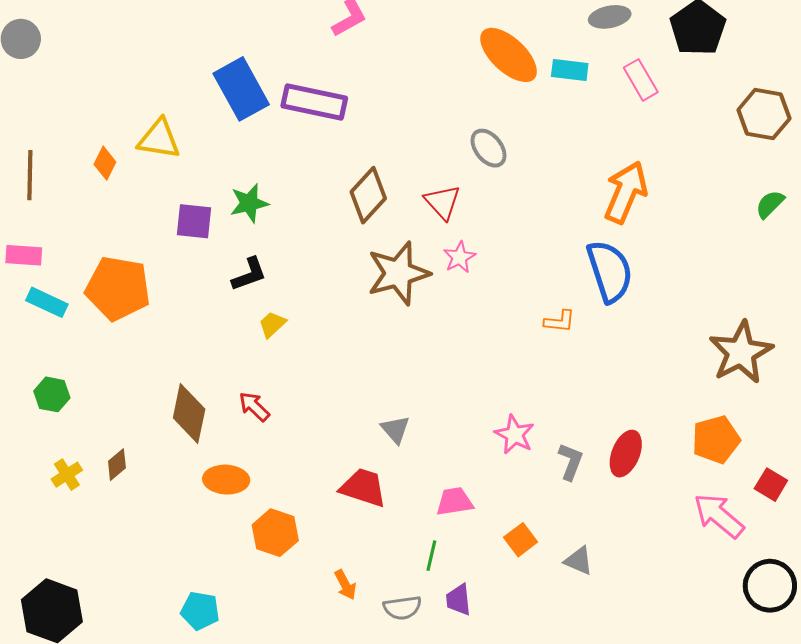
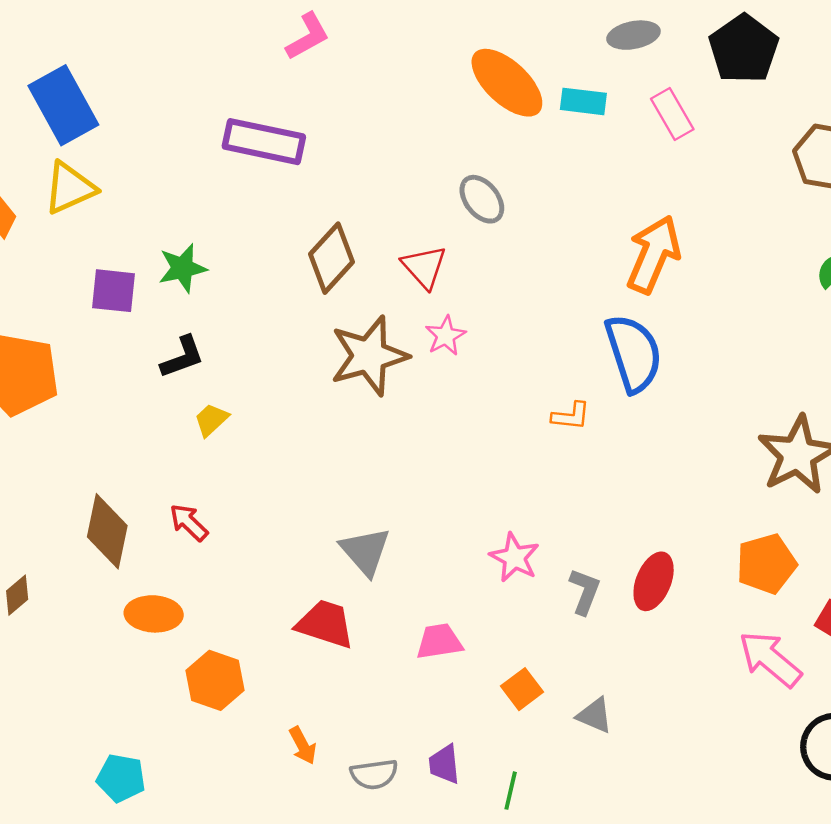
blue rectangle: (241, 89) -> (63, 105), moved
yellow triangle: (159, 139) -> (70, 188), turned -33
gray triangle: (395, 430) -> (365, 551), size x1.4
green line: (431, 556) -> (511, 791), moved

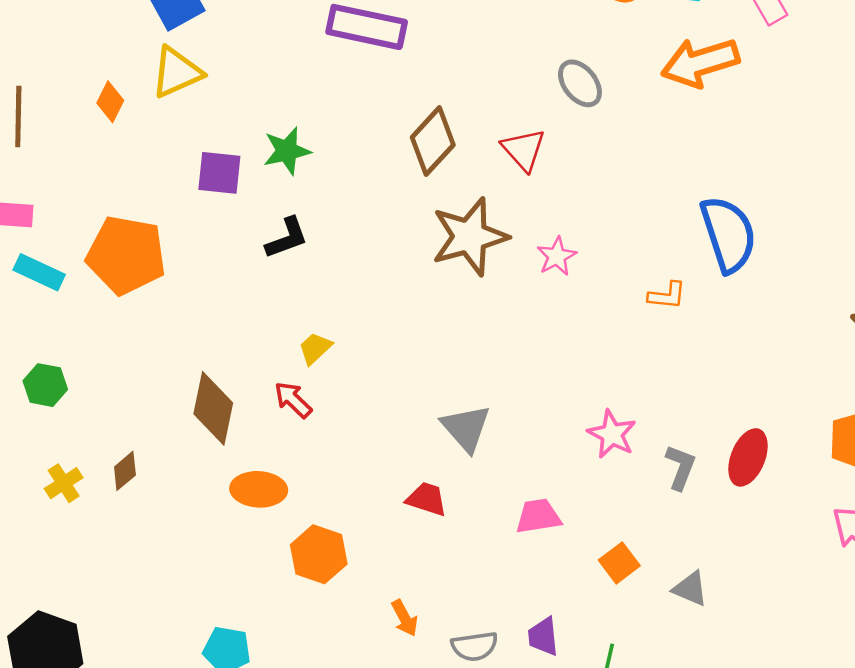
orange arrow: (654, 254) -> (700, 63), moved, turned -130
pink star: (446, 336) -> (557, 256), moved
yellow trapezoid: (211, 420) -> (315, 348), moved
red trapezoid: (325, 624) -> (427, 499), size x0.7

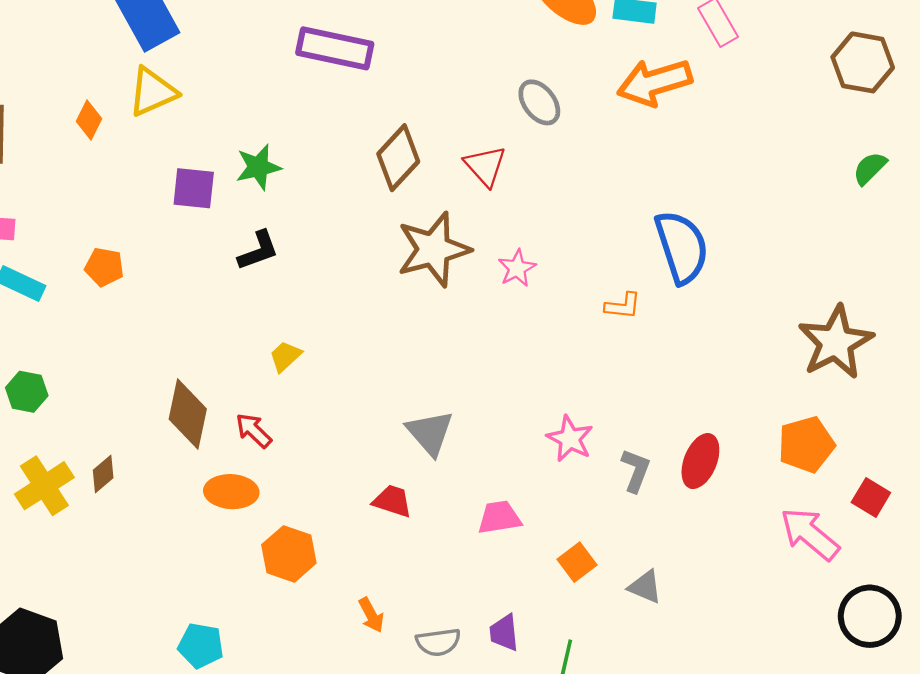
orange pentagon: (126, 255) -> (104, 267), size x0.5
red arrow: (293, 400) -> (254, 430), moved
yellow cross: (64, 483) -> (44, 486), size x1.6

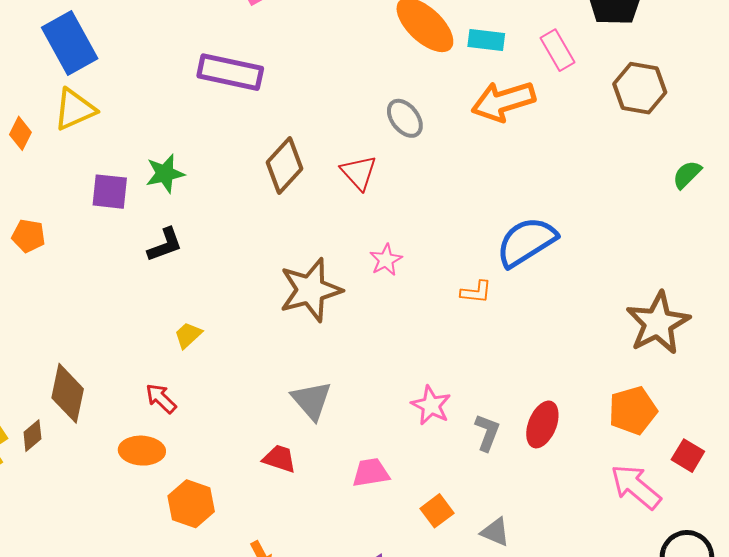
brown hexagon: (863, 62) -> (640, 88), moved
blue semicircle: (682, 247) -> (526, 242), turned -104
brown star: (434, 249) -> (311, 290), moved
orange pentagon: (104, 267) -> (28, 236), moved
brown diamond: (188, 414) -> (68, 393), moved

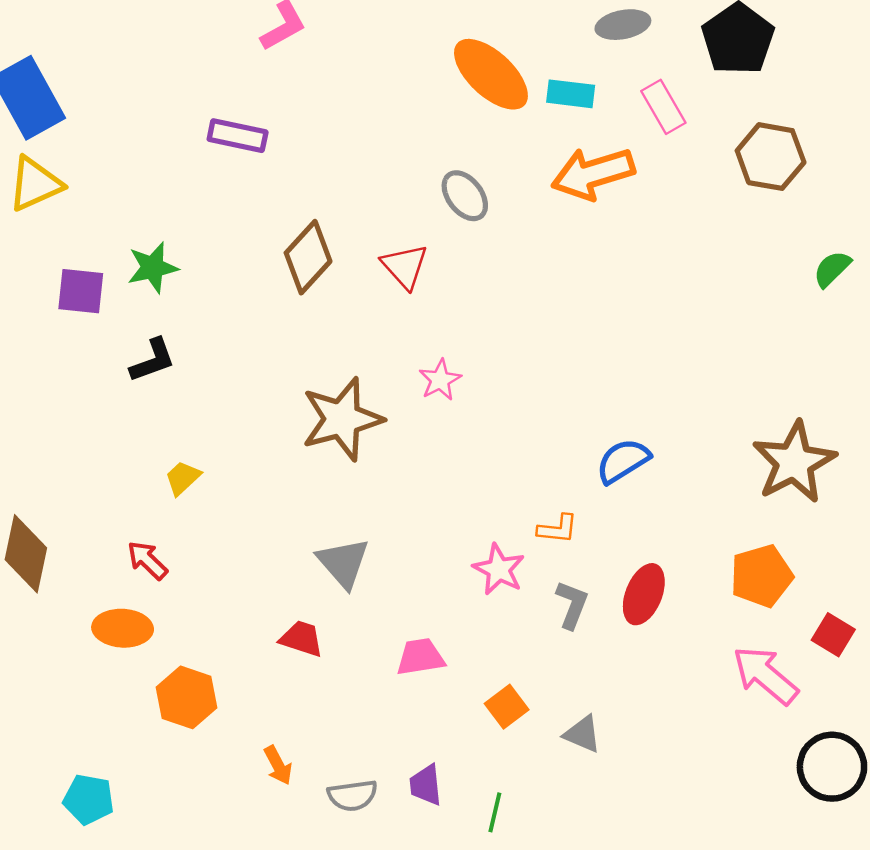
purple rectangle: (230, 72) -> (238, 136), size x0.7
blue semicircle: (526, 242) -> (623, 461), moved, size x0.7
orange L-shape: (476, 292) -> (558, 529), moved

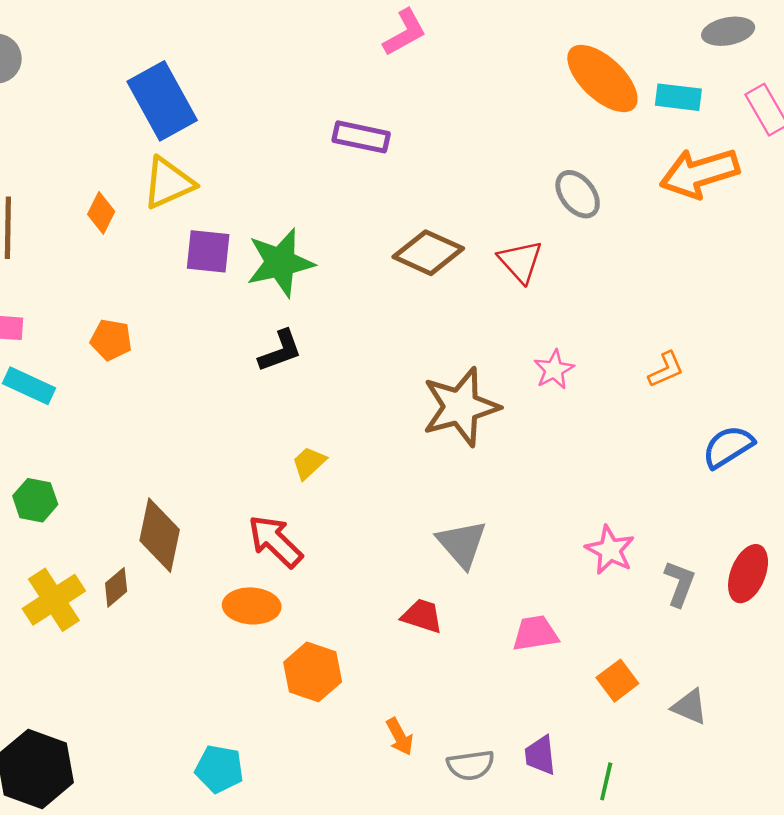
brown diamond: (308, 257) -> (428, 253), turned 72
green star: (153, 268) -> (280, 263), size x1.4
purple square: (81, 291) -> (208, 251), moved
orange L-shape: (558, 529) -> (666, 370), moved, turned -30
red arrow: (147, 560) -> (275, 541), size x1.4

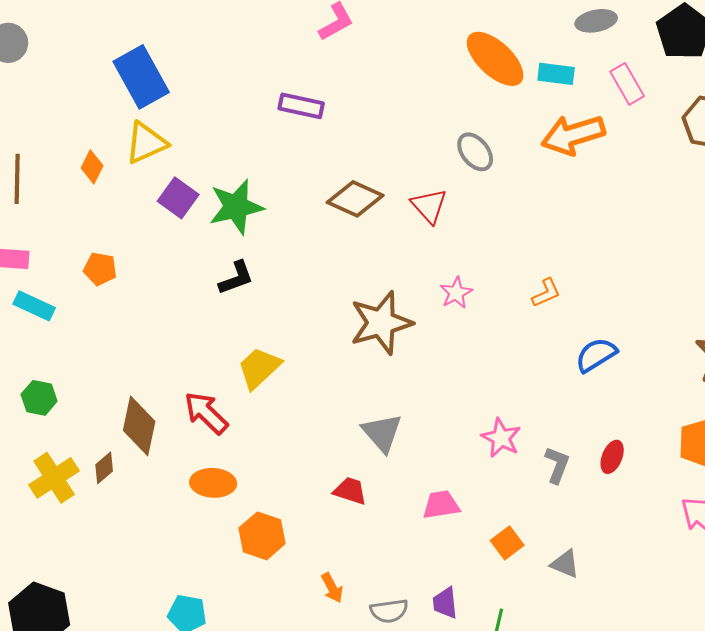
purple square: (208, 251) -> (178, 198), turned 30
yellow trapezoid: (309, 463) -> (259, 368), size x1.6
red arrow: (275, 541) -> (206, 413), moved
red ellipse: (748, 574) -> (612, 457), size x0.7

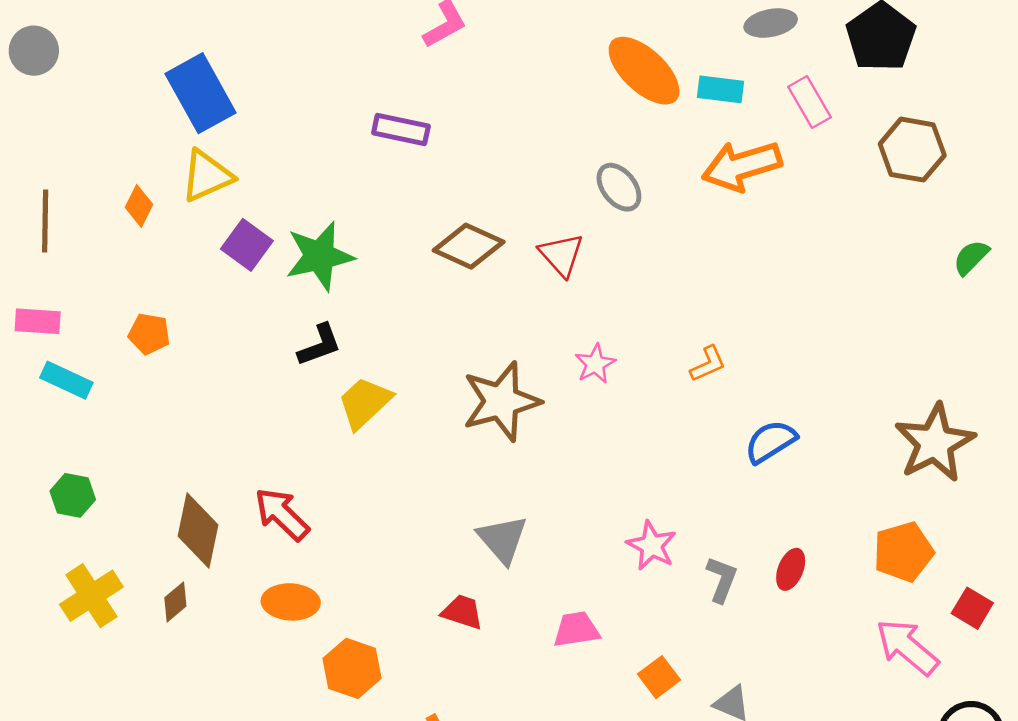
yellow trapezoid: (259, 368) -> (365, 403), moved
brown diamond: (104, 468) -> (175, 602), moved

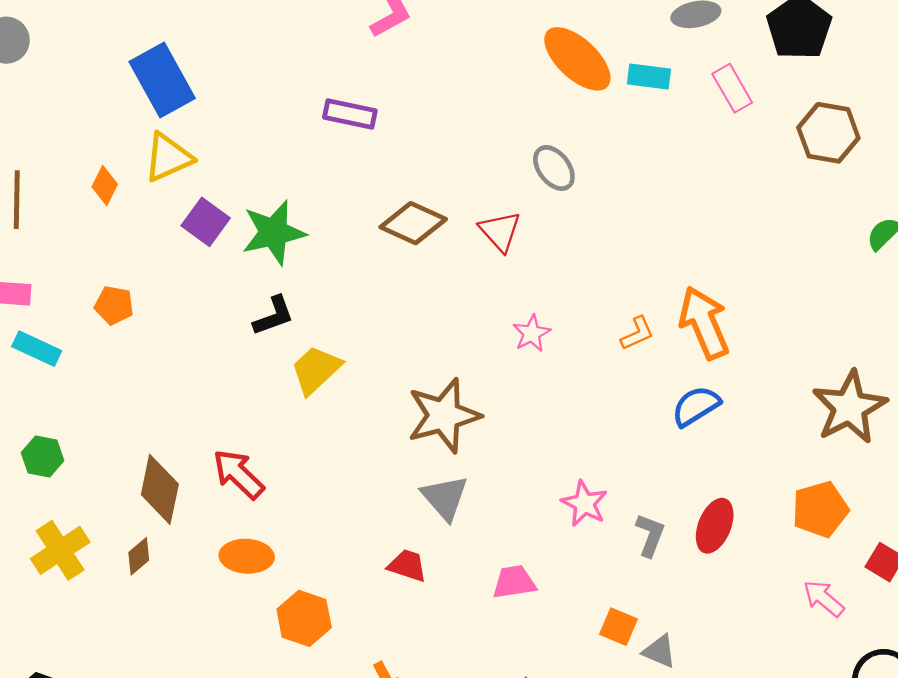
orange arrow: (742, 166) -> (704, 323), moved, turned 84
brown star: (501, 401) -> (444, 415), moved
red ellipse: (791, 569) -> (715, 526), size x1.4
pink arrow: (907, 647) -> (824, 598), size x0.7
orange square: (659, 677) -> (618, 627), moved, turned -30

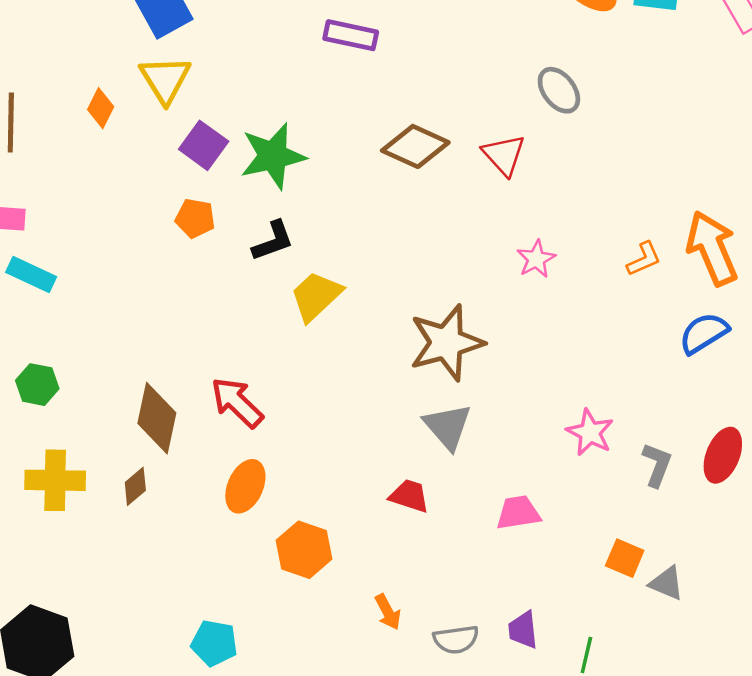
yellow triangle: (168, 157) -> (165, 79), turned -38
orange pentagon: (114, 305) -> (195, 218), moved
yellow cross: (60, 550) -> (55, 480), turned 34
orange ellipse: (247, 556) -> (245, 486), turned -69

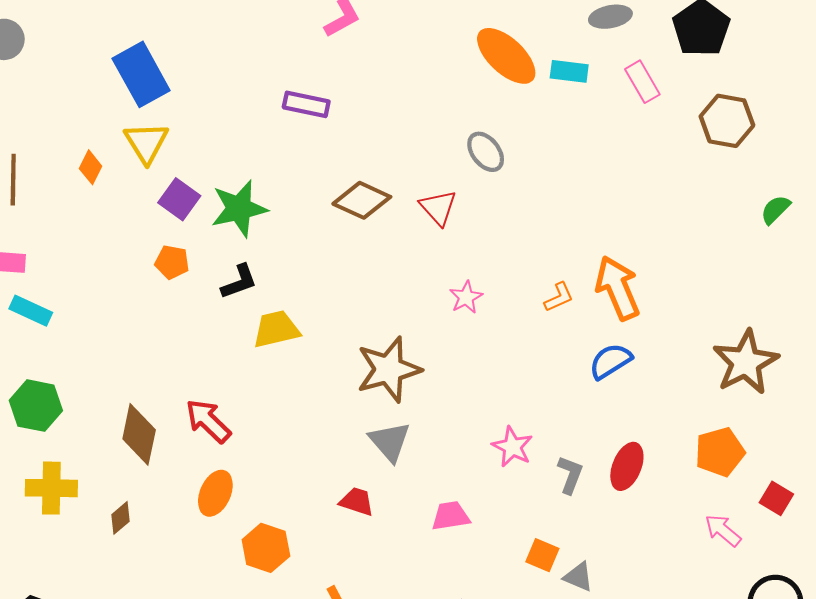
yellow trapezoid: (316, 296) -> (276, 329), turned 30
green hexagon: (37, 385) -> (36, 406), size x1.4
brown diamond: (135, 486) -> (120, 518), moved

